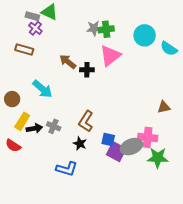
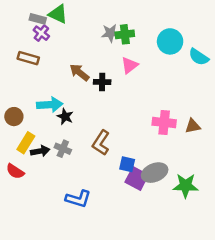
pink triangle: (110, 56) -> (130, 65), size x0.7
cyan arrow: (42, 89) -> (50, 105), turned -45
pink cross: (148, 137) -> (164, 122), moved
black star: (80, 144) -> (65, 117), moved

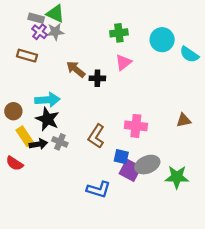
gray star: (110, 33) -> (55, 32), moved
black star: (65, 117) -> (47, 119), moved, size x1.5
pink cross: (164, 122) -> (136, 126), moved
yellow rectangle: (26, 143) -> (25, 136), turned -66
blue L-shape: (78, 199) -> (99, 190), moved

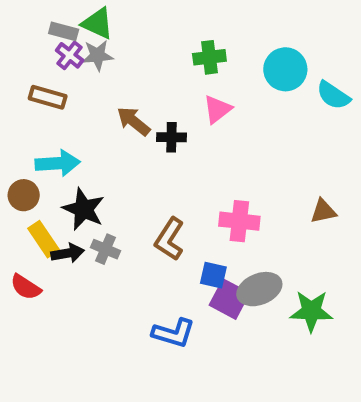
cyan arrow: (47, 100) -> (58, 163), moved

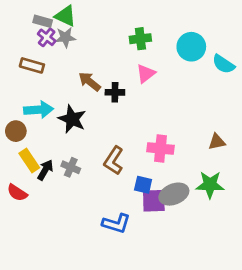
black star: (84, 209) -> (72, 119), moved
black arrow: (68, 253) -> (45, 170), turned -50
purple square: (229, 299) -> (154, 201), turned -30
green star: (311, 311) -> (210, 185), moved

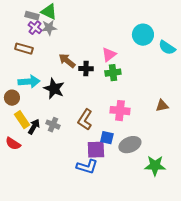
green cross: (140, 39) -> (113, 73), moved
green star: (210, 185) -> (155, 166), moved
purple square: (154, 201) -> (96, 150), moved

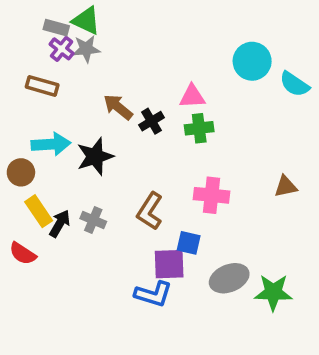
pink triangle: (109, 55) -> (192, 96), turned 35
black cross: (86, 69) -> (152, 121), turned -32
black star: (54, 89) -> (95, 156), turned 30
gray ellipse: (130, 145) -> (229, 278), moved

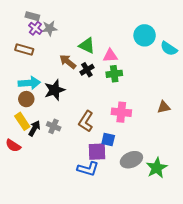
green triangle: (86, 21) -> (87, 45), moved
brown circle: (21, 172) -> (26, 99), moved
green star: (273, 292) -> (157, 168), turned -30

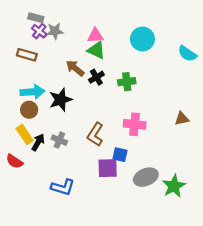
cyan circle: (145, 35) -> (142, 39), moved
pink triangle: (110, 56) -> (95, 36), moved
blue L-shape: (88, 169) -> (63, 187), moved

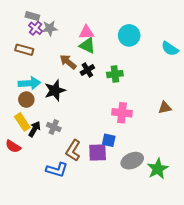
brown L-shape: (95, 134) -> (73, 150), moved

